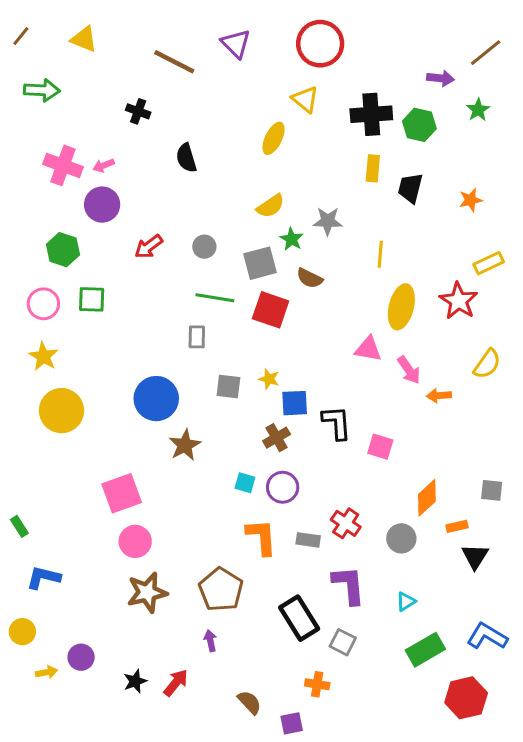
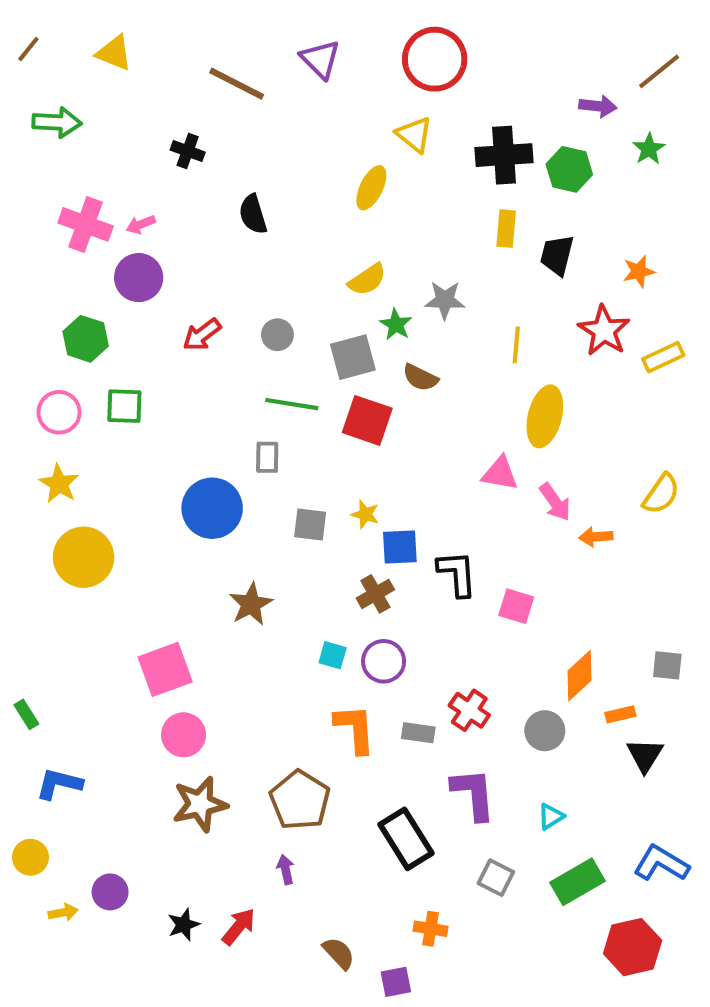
red star: (459, 301) -> (604, 331), moved
blue circle: (156, 399) -> (212, 508), moved
gray square: (343, 642) -> (496, 878), moved

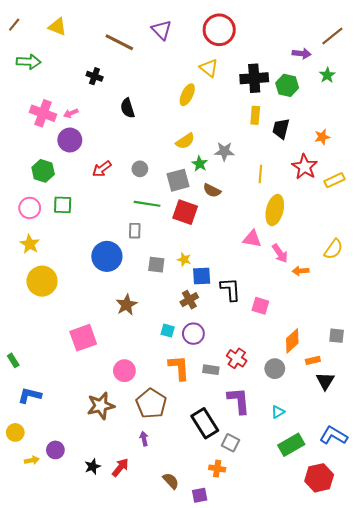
pink circle: (184, 735) -> (124, 371), moved
gray square: (496, 878) -> (230, 443), moved

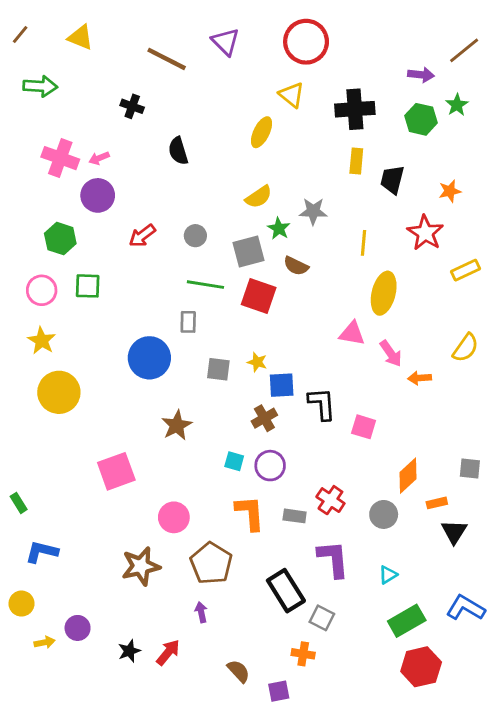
green hexagon: (287, 85) -> (421, 119), moved
yellow rectangle: (334, 180) -> (466, 270), moved
red hexagon: (319, 478) -> (421, 667), moved

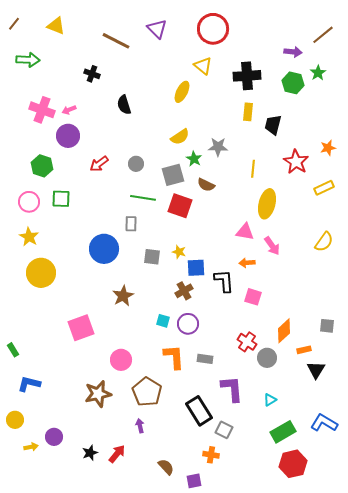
orange star: (450, 191) -> (328, 148), moved
orange arrow: (420, 378) -> (247, 263), moved
red cross: (330, 500) -> (247, 342), moved

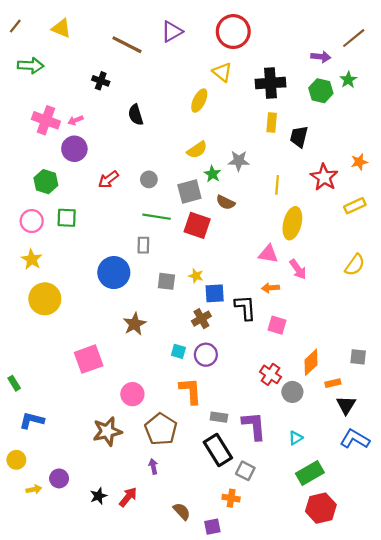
purple triangle: (157, 29) -> (172, 32), turned 45
gray rectangle: (205, 359) -> (219, 417), moved
blue L-shape: (324, 423) -> (355, 439), moved

